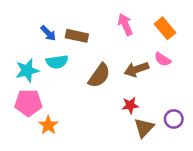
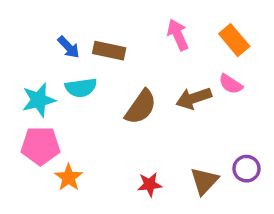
red star: (130, 105) -> (150, 184), moved

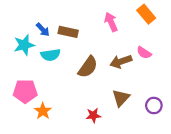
orange rectangle: (234, 40) -> (146, 14), moved
cyan star: (39, 100) -> (24, 45), moved
brown triangle: (204, 181) -> (121, 98), moved

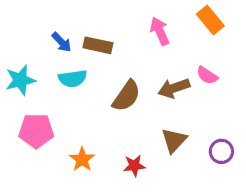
cyan star: (24, 45) -> (20, 80), moved
orange star: (43, 111) -> (82, 159), moved

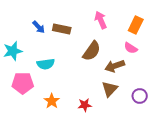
orange rectangle: (210, 20) -> (136, 25), moved, turned 66
cyan semicircle: (73, 79) -> (46, 64), moved
brown arrow: (174, 88) -> (115, 66), moved
brown semicircle: (126, 96) -> (92, 51), moved

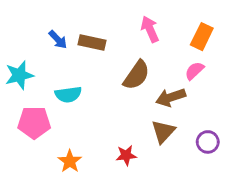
pink semicircle: (131, 48) -> (194, 71), turned 104
orange star: (52, 101) -> (70, 161), moved

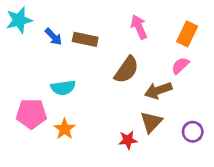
cyan star: (19, 75) -> (19, 20), moved
red star: (126, 155) -> (128, 140), moved
orange star: (70, 161) -> (65, 129), moved

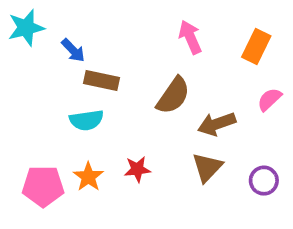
brown rectangle: (85, 39) -> (102, 81), moved
pink semicircle: (180, 66) -> (269, 99), moved
pink pentagon: (31, 114) -> (43, 186), moved
red star: (128, 140) -> (137, 169), moved

